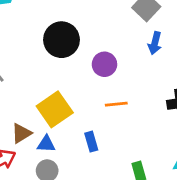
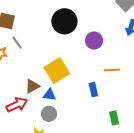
orange line: (116, 104) -> (112, 70), moved
blue rectangle: (91, 142) -> (93, 90), moved

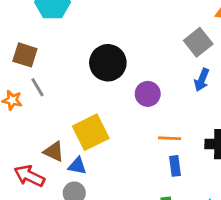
brown triangle: (32, 86) -> (54, 152), turned 49
blue rectangle: (93, 90) -> (175, 166), moved
red arrow: (17, 105) -> (29, 176), turned -135

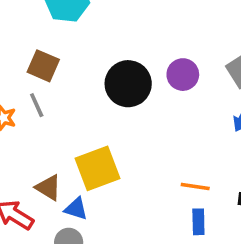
brown square: (25, 55) -> (43, 66), moved
purple circle: (148, 94) -> (183, 75), moved

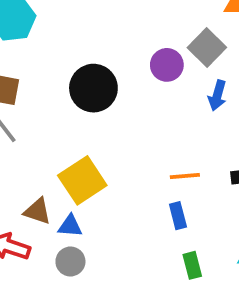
purple circle: (183, 75) -> (167, 65), moved
blue rectangle: (198, 222) -> (178, 216), moved

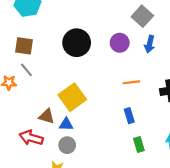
purple circle: (167, 65) -> (120, 43), moved
orange line: (185, 176) -> (131, 82), moved

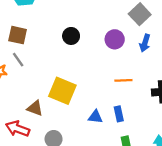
black circle: (77, 43) -> (71, 36), size x0.6
yellow square: (72, 97) -> (62, 91), turned -36
blue triangle: (66, 124) -> (95, 117), moved

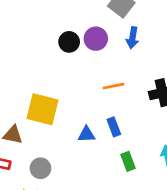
black circle: (71, 36) -> (69, 42), moved

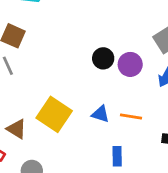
blue triangle: (86, 134) -> (101, 114), moved

